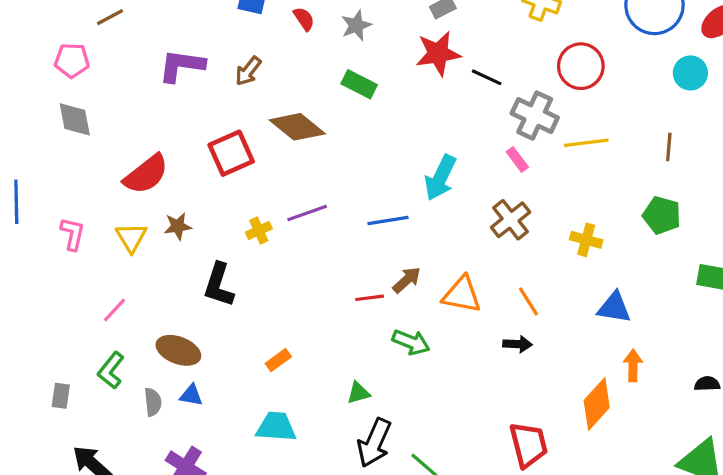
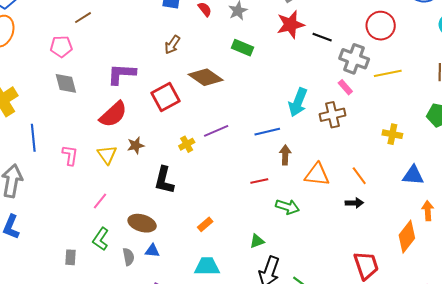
purple L-shape: (182, 66) -> (122, 74), moved
brown cross: (511, 220) -> (332, 115), moved, turned 30
brown arrow: (407, 280) -> (285, 155), moved, turned -42

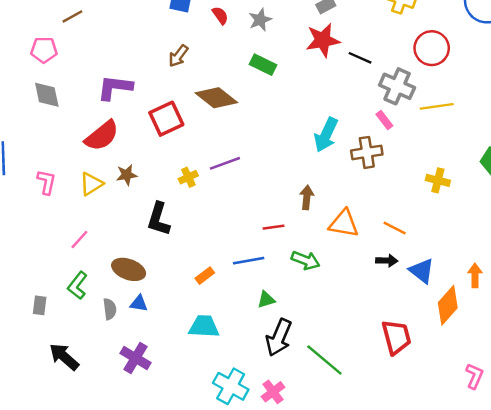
blue line: (267, 132) -> (249, 261), moved
yellow triangle: (107, 155) -> (91, 184), turned 30
blue triangle: (413, 175) -> (422, 271), moved, turned 30
orange line: (359, 176) -> (395, 228), turned -30

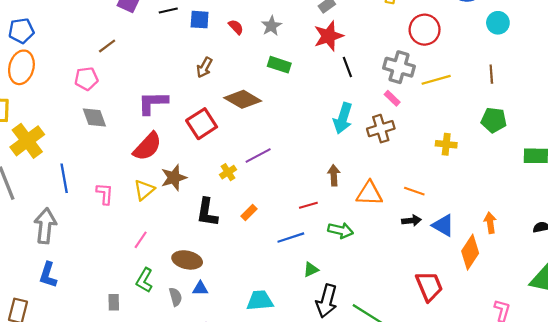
black line: (360, 58) -> (347, 67), moved, turned 54
brown star: (127, 175) -> (174, 178), size x1.4
orange rectangle: (205, 276) -> (249, 213), moved

